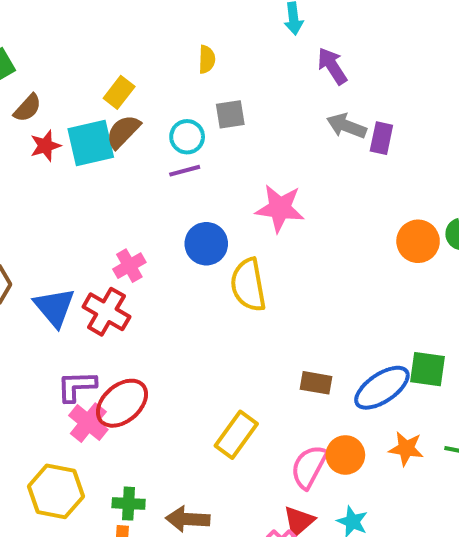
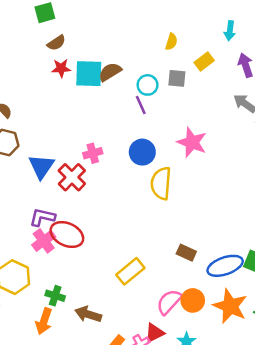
yellow rectangle: (119, 92) -> (204, 61), moved
purple line: (185, 171) -> (141, 105), turned 66
red ellipse: (122, 403) -> (67, 234), turned 52
orange star: (406, 449) -> (230, 306), size x1.6

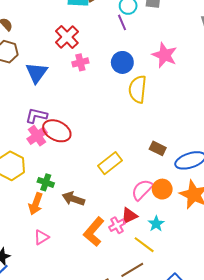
red cross: (72, 177) -> (67, 37), moved

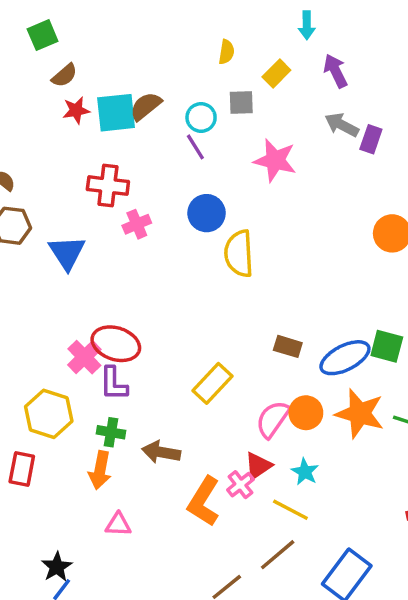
red cross: (67, 37) -> (108, 186), turned -30
pink star: (165, 55) -> (275, 160), moved
purple L-shape: (36, 116) -> (114, 384), moved, turned -95
pink triangle: (41, 237) -> (118, 524), turned 42

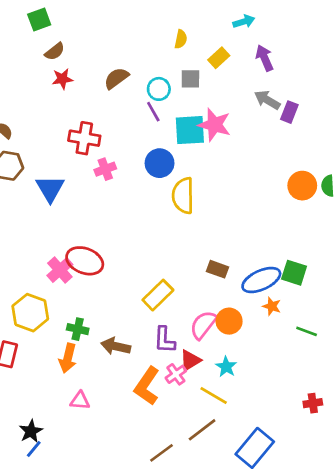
cyan arrow: (307, 25) -> (244, 22), turned -110
cyan square: (116, 113) -> (190, 130), moved
purple L-shape: (114, 384) -> (165, 340), moved
orange star: (360, 414) -> (272, 306), moved, size x0.5

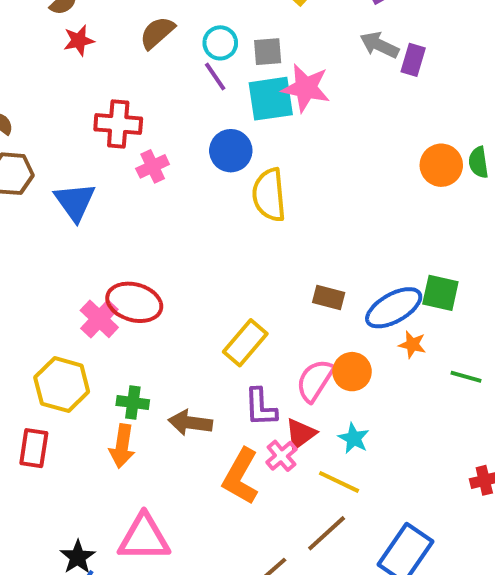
gray square: (190, 79) -> (268, 52), moved
pink triangle: (80, 401) -> (144, 538), moved, size x1.8

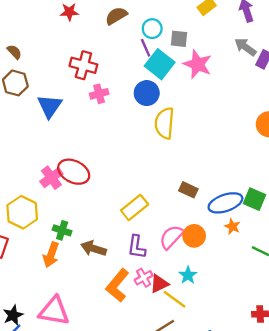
cyan square: (271, 99) -> (160, 64), moved, turned 36
red triangle: (301, 434) -> (159, 284), moved

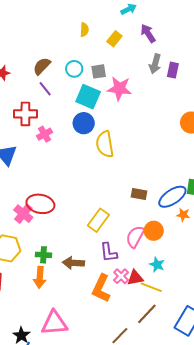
gray arrow: (245, 47) -> (155, 64), turned -96
purple line: (146, 48) -> (45, 89), moved
red triangle: (159, 284) -> (135, 278), turned 30

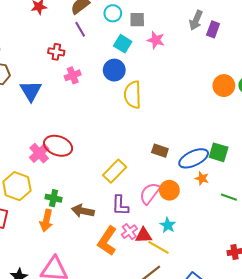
pink star: (119, 88) -> (156, 40), size x0.7
cyan square: (88, 97) -> (123, 44), size x0.7
red cross: (25, 114) -> (56, 52), size x0.7

